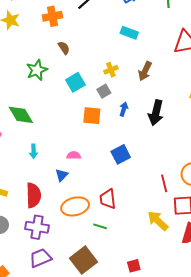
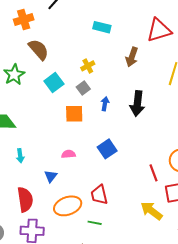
brown semicircle: (64, 48) -> (39, 50), size x1.6
brown arrow: (145, 71) -> (132, 57), moved
pink semicircle: (74, 155) -> (68, 154), moved

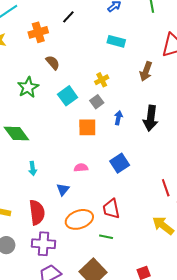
brown semicircle: (39, 50) -> (53, 63), size x0.7

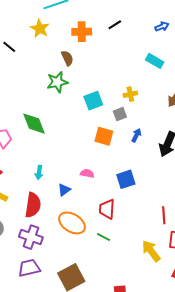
brown semicircle: (53, 63) -> (67, 58), moved
cyan arrow: (33, 169) -> (39, 173), moved
red trapezoid: (111, 209) -> (107, 209), moved
orange ellipse: (79, 219) -> (72, 223), turned 36
green line: (106, 237) -> (104, 237), moved

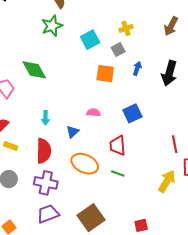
yellow arrow: (151, 251) -> (167, 181), turned 75

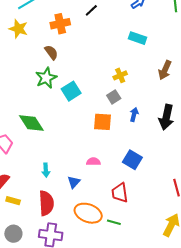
cyan square: (90, 40) -> (71, 91), moved
blue square: (132, 113) -> (132, 160), turned -30
green line: (118, 173) -> (114, 222), moved

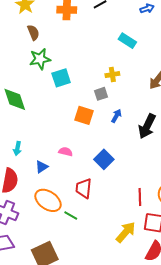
cyan rectangle: (137, 38) -> (127, 41), moved
brown semicircle: (51, 52) -> (33, 32), moved

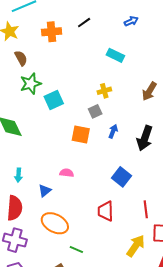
blue square: (104, 159) -> (122, 177), moved
red trapezoid: (84, 188) -> (106, 211), moved
green line: (71, 216) -> (76, 249), moved

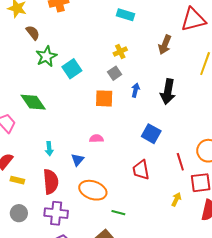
yellow arrow: (136, 246) -> (176, 199), size x0.6

